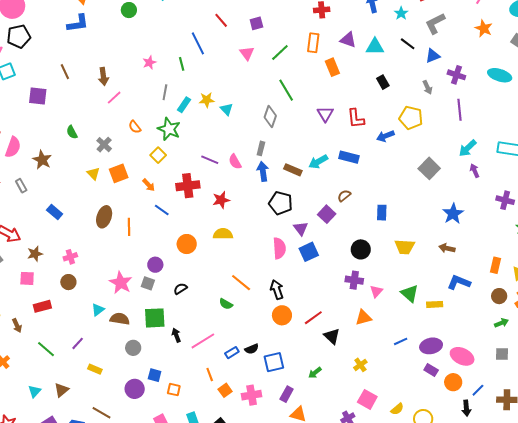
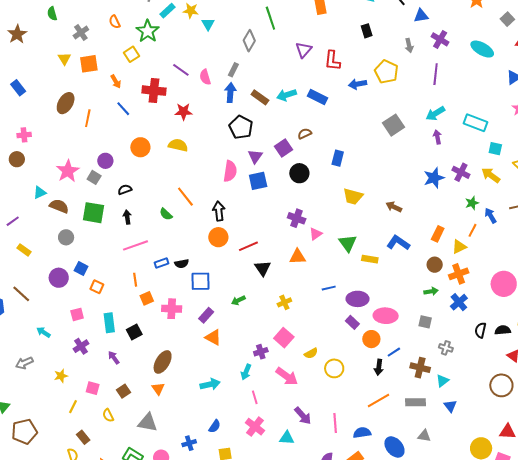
blue star: (453, 214) -> (434, 178), moved
black circle: (361, 249) -> (299, 173), moved
black arrow: (176, 335) -> (127, 217), moved
pink ellipse: (462, 356) -> (386, 316), turned -35

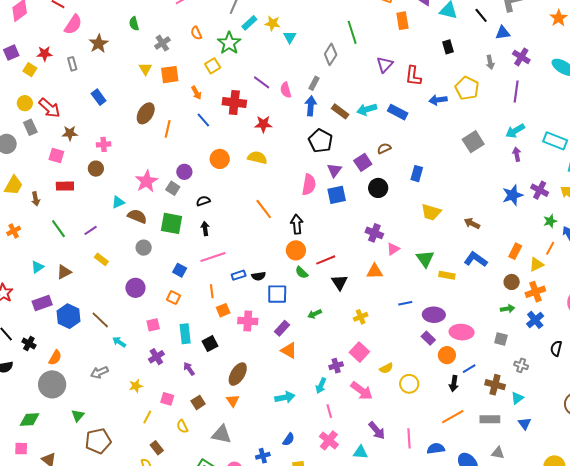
green semicircle: (166, 214) -> (302, 272), moved
blue square: (81, 269) -> (180, 270), moved
brown line: (21, 294) -> (100, 320), moved

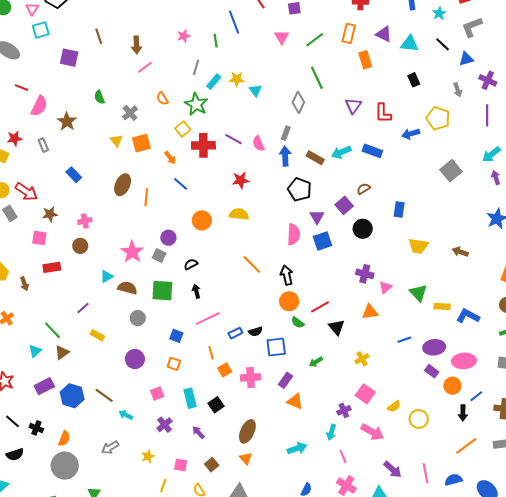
red cross: (234, 103) -> (203, 145), moved
green line: (58, 229) -> (52, 330), moved
blue L-shape: (476, 259) -> (468, 316), moved

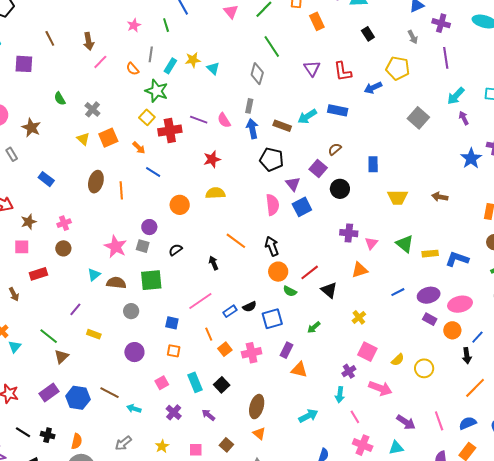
orange semicircle: (162, 99) -> (133, 69), moved
black arrow: (196, 291) -> (214, 263), moved
cyan triangle: (35, 351) -> (15, 347), moved

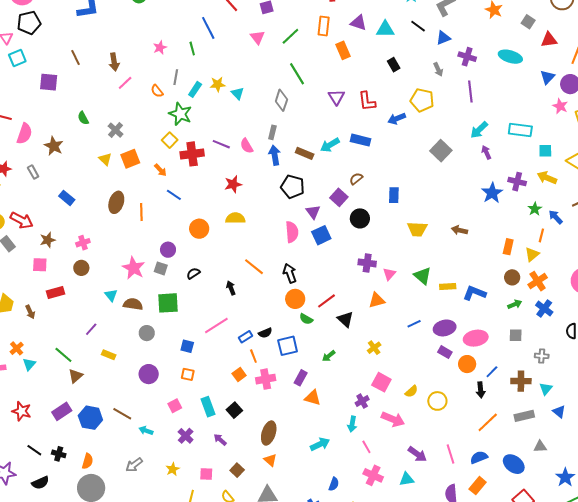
cyan triangle: (94, 275) -> (111, 295), turned -32
orange line: (209, 334) -> (253, 356), moved

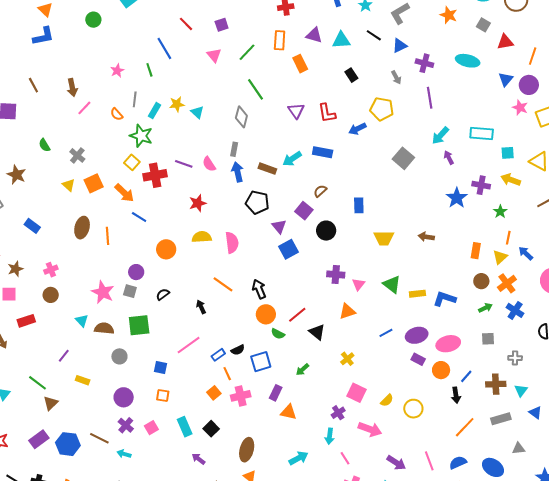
orange arrow: (160, 170) -> (124, 193), size x1.5
blue arrow: (556, 217) -> (526, 253), moved
pink semicircle: (292, 232) -> (232, 243), moved
purple cross: (186, 436) -> (126, 425), moved

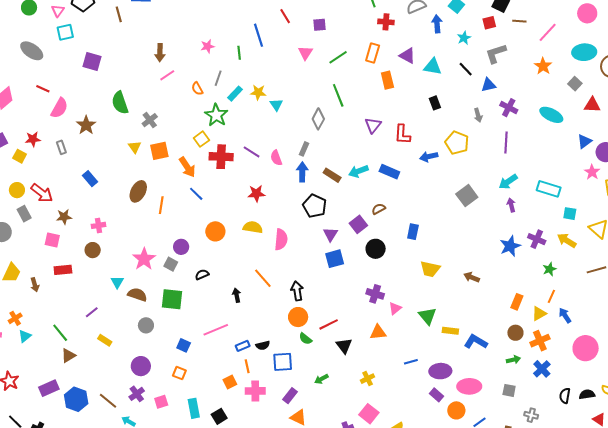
brown line: (33, 85) -> (119, 14), moved
green semicircle: (44, 145) -> (120, 103), size x1.6

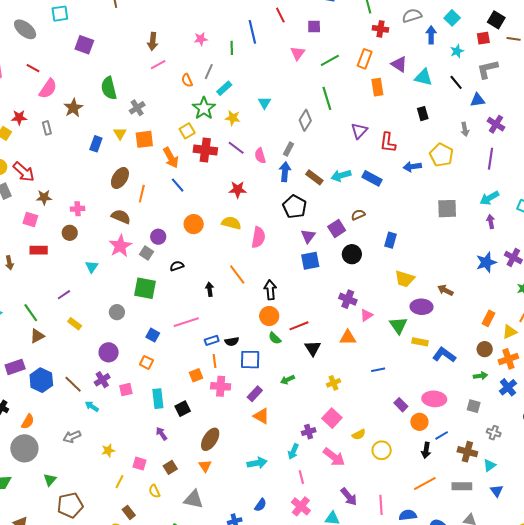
yellow star: (258, 92) -> (233, 118), moved
blue rectangle: (90, 179) -> (96, 144), moved, turned 56
gray square: (467, 196) -> (447, 209), turned 30
brown semicircle: (137, 295) -> (121, 217), moved
purple ellipse: (440, 371) -> (422, 307), moved

